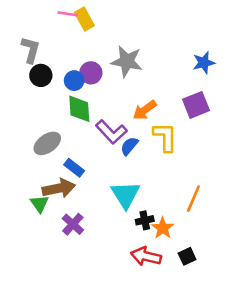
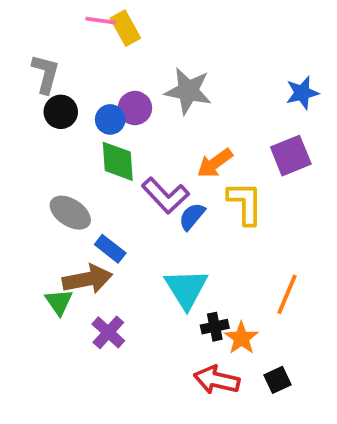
gray ellipse: (47, 143) -> (70, 213), turned 68

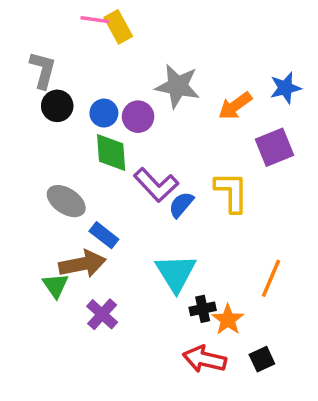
purple circle: (135, 108) -> (138, 117), moved
orange arrow: (215, 163) -> (235, 106), moved

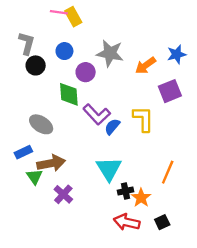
blue circle: (104, 113) -> (64, 51), moved
blue rectangle: (104, 235) -> (23, 152), moved, turned -63

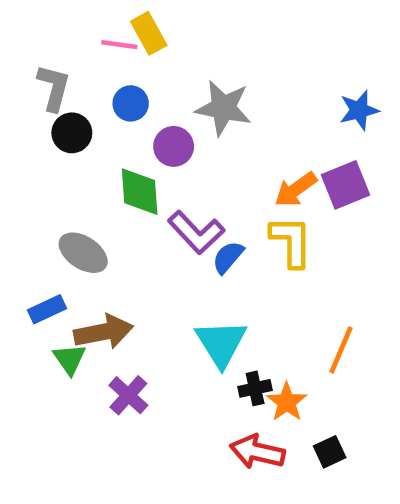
pink line: (59, 12) -> (119, 45), moved
orange arrow: (146, 65) -> (296, 189), moved

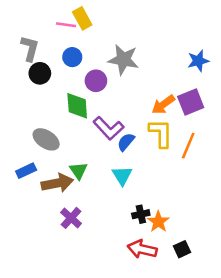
cyan triangle: (221, 343) -> (122, 176), moved, size x0.7
orange line: (341, 350) -> (188, 146), moved
green triangle: (70, 359) -> (78, 171), moved

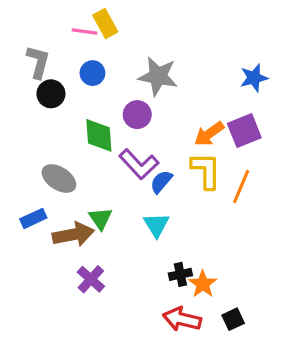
purple circle: (96, 81) -> (137, 115), moved

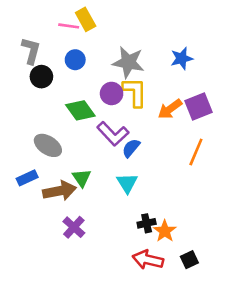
blue star: (254, 78) -> (182, 58), moved
green diamond: (99, 135) -> (80, 110), turned -32
yellow L-shape: (206, 171) -> (135, 92), moved

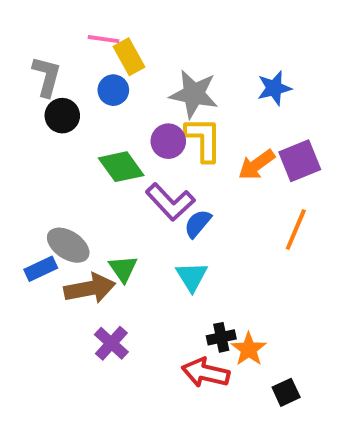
yellow rectangle: (86, 19) -> (129, 57), moved
gray ellipse: (48, 145) -> (68, 245), moved
red arrow: (148, 260) -> (206, 373), moved

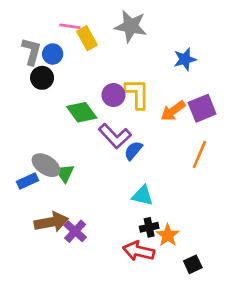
blue circle: (113, 90) -> (53, 54), moved
gray star: (194, 94) -> (131, 26), moved
green triangle: (123, 269) -> (65, 173), moved
cyan triangle: (192, 277) -> (143, 196), moved, turned -45
brown arrow: (90, 288) -> (51, 222), moved

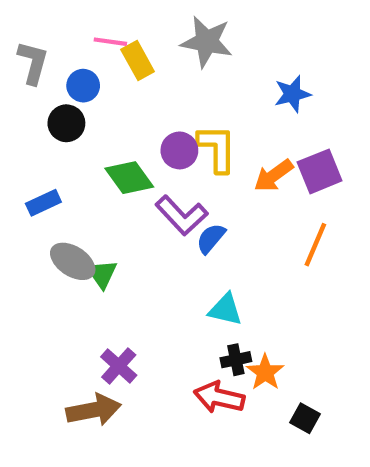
gray L-shape: (31, 51) -> (33, 63), moved
blue rectangle: (27, 181) -> (43, 203), moved
brown arrow: (51, 222) -> (94, 410), moved
black square: (193, 264) -> (305, 418), turned -36

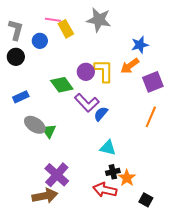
black circle: (66, 123) -> (16, 57), moved
orange arrow: (274, 176) -> (130, 66), moved
purple cross: (119, 366) -> (57, 175), size x1.4

